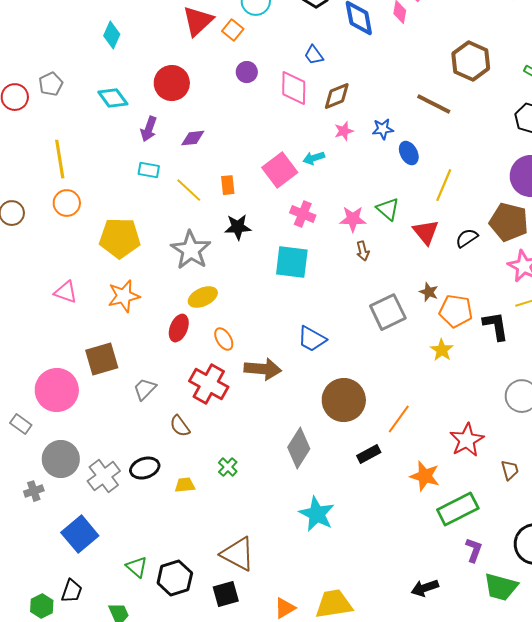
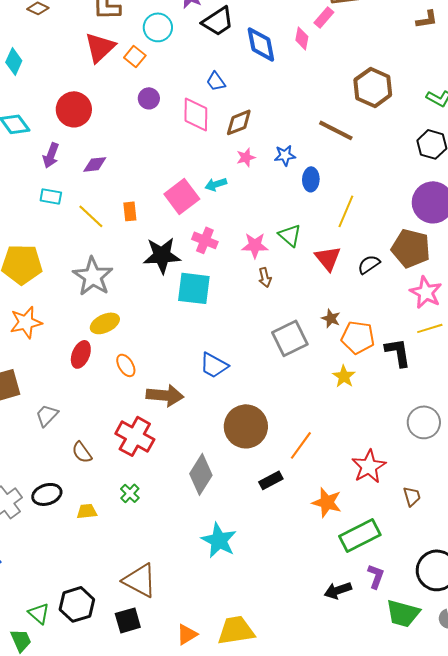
blue ellipse: (409, 153) -> (311, 179), turned 30
black star: (238, 227) -> (162, 255), moved, size x1.4
red cross: (209, 384) -> (135, 436), moved
green triangle: (137, 567) -> (39, 613), moved
black arrow: (425, 588) -> (338, 590), moved

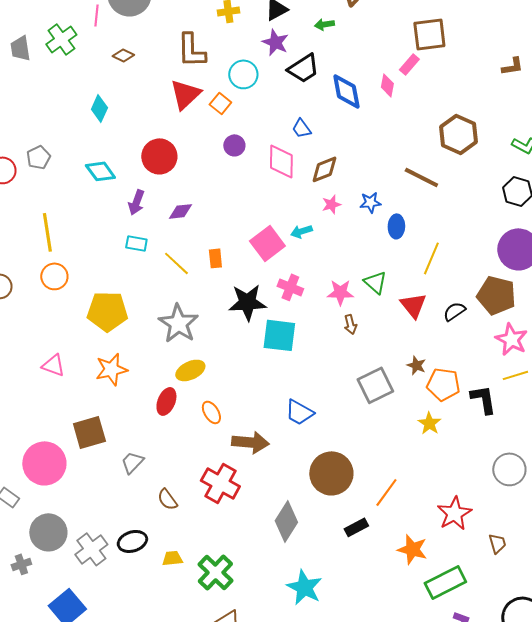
green cross: (130, 493) -> (215, 572), moved, size x1.8

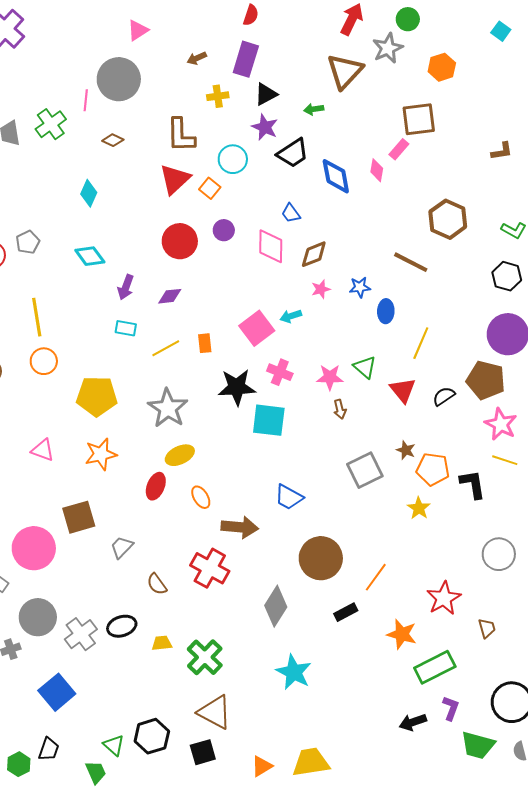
red circle: (159, 156) -> (180, 241), moved
yellow line: (176, 263) -> (166, 348), turned -72
yellow line: (515, 375) -> (505, 460), turned 35

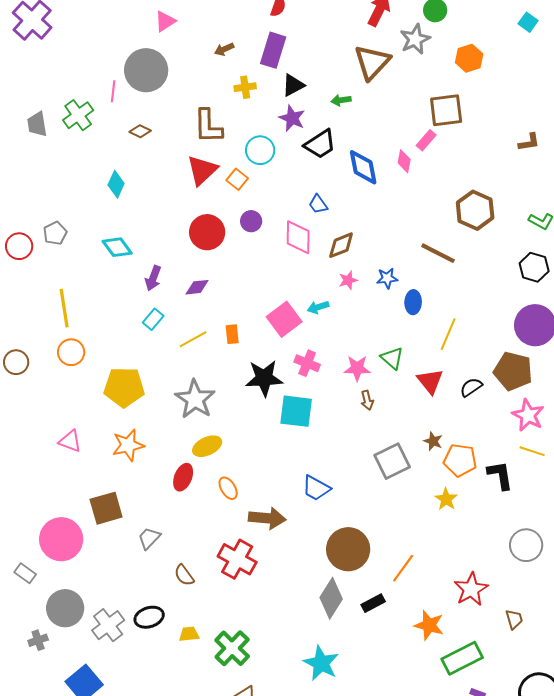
cyan rectangle: (126, 328) -> (153, 319), turned -60
gray diamond: (276, 606) -> (331, 598), moved

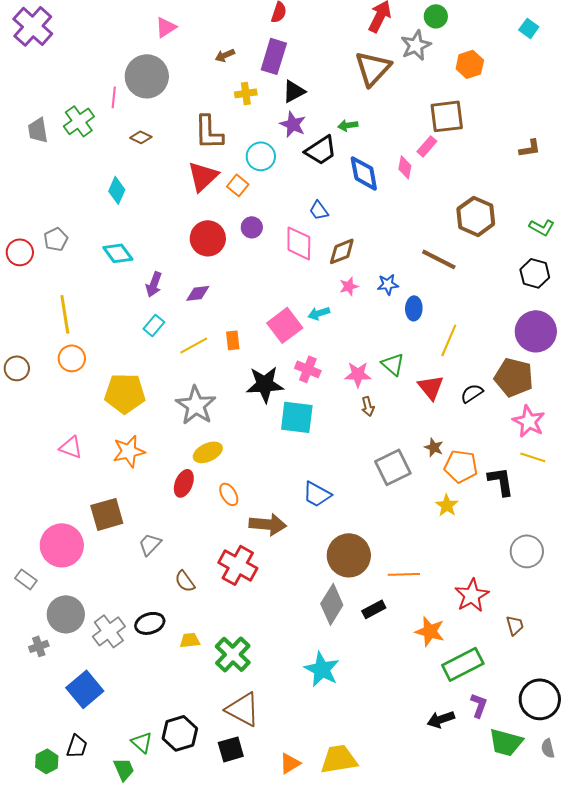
green arrow: (341, 100) -> (348, 125), moved
orange line: (403, 568) -> (404, 574), turned 52

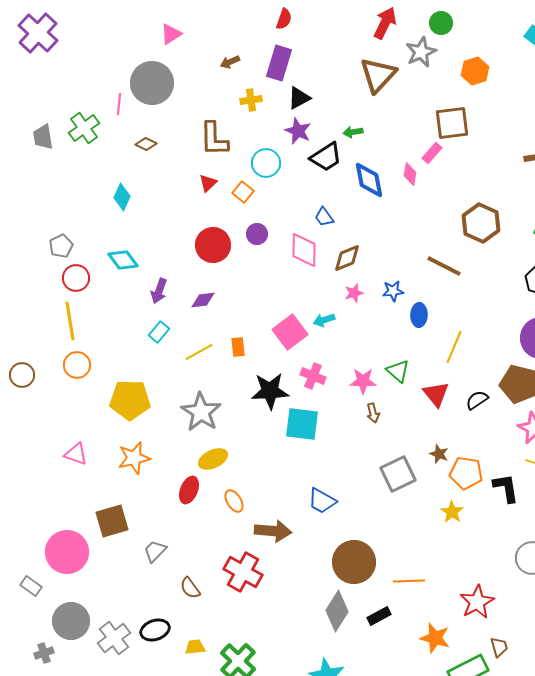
red triangle: (203, 176) -> (208, 183), size x0.6
red circle: (20, 252) -> (76, 278), moved
brown trapezoid: (515, 625) -> (499, 647), moved

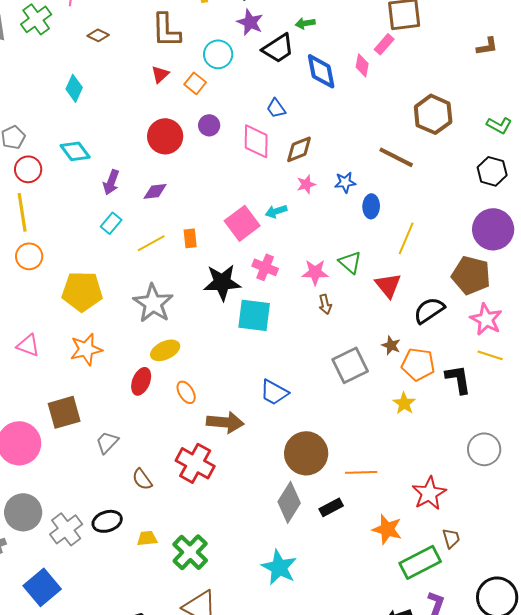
black semicircle: (477, 400) -> (429, 310), moved, size x1.4

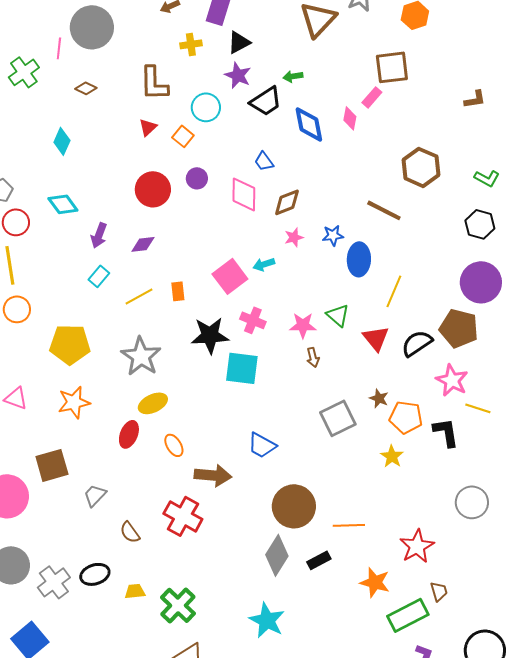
blue ellipse: (371, 206) -> (359, 259), size x1.4
black semicircle: (429, 310) -> (417, 343), moved
pink star: (486, 319) -> (452, 380), moved

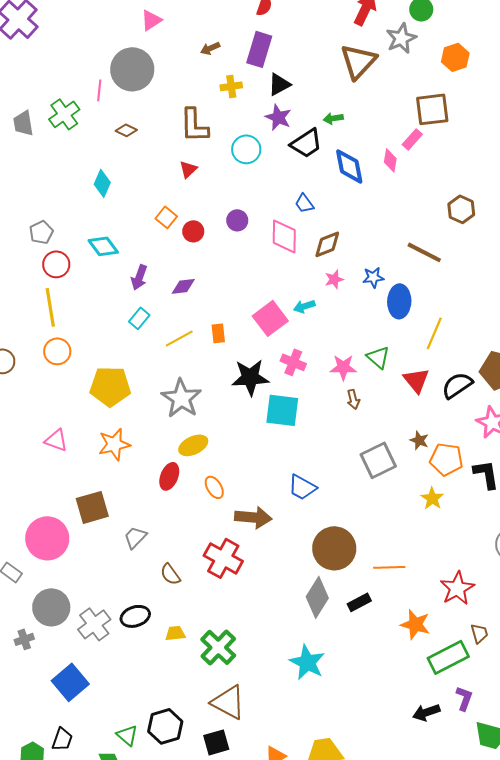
orange square: (183, 136) -> (166, 217), moved
brown hexagon: (421, 167) -> (461, 209), size x0.7
red circle: (153, 189) -> (193, 231), size x0.6

